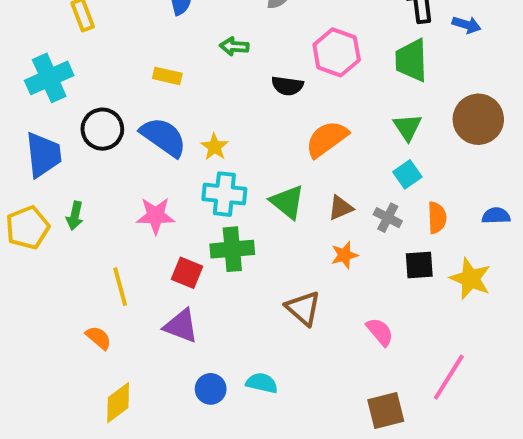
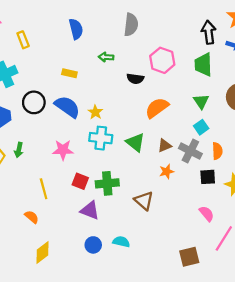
gray cross: (388, 218) -> (190, 151), size x1.5
green cross: (232, 249) -> (107, 183), moved
purple triangle: (181, 326) -> (90, 210), moved
pink semicircle: (380, 332) -> (207, 214), moved

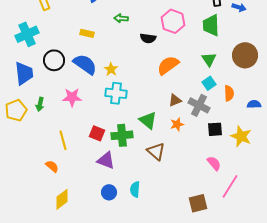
green triangle: (135, 142) -> (148, 120), moved
pink star: (63, 150) -> (72, 97), moved
orange semicircle: (217, 151) -> (229, 93), moved
cyan semicircle: (121, 242) -> (135, 189), turned -98

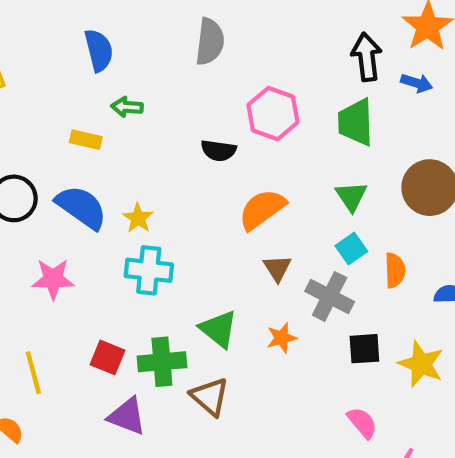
green arrow: (121, 18) -> (127, 107), moved
brown triangle: (175, 100) -> (277, 268), moved, turned -40
brown triangle: (156, 151) -> (210, 397), moved

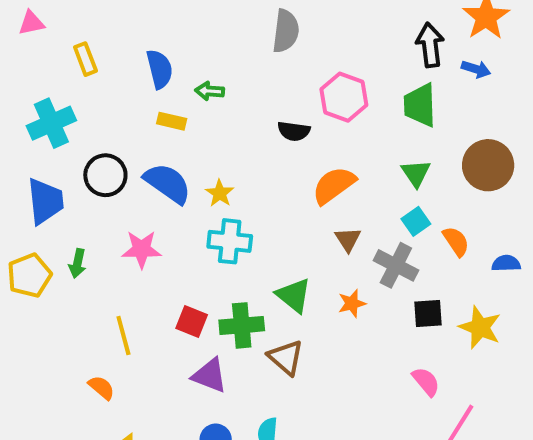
blue semicircle: (99, 50) -> (160, 69), moved
orange semicircle: (395, 270) -> (456, 241), turned -32

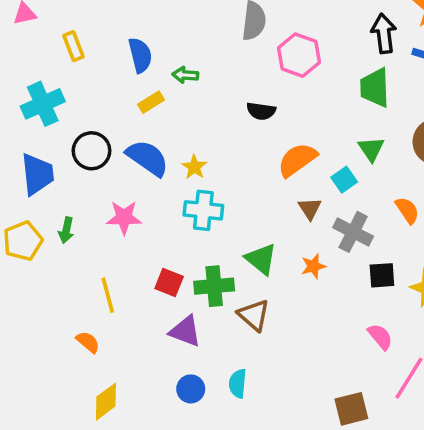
pink hexagon: (344, 97) -> (299, 55), moved
yellow rectangle: (172, 121) -> (151, 102), turned -45
cyan square: (416, 221) -> (344, 180), moved

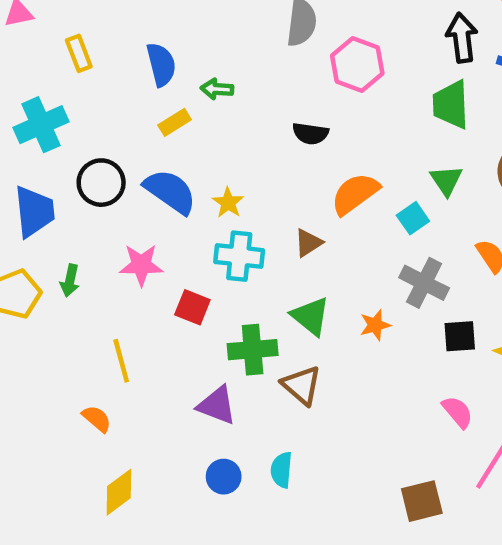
brown triangle: (310, 209) -> (308, 243), moved, turned 30
red square: (169, 282) -> (192, 307), moved

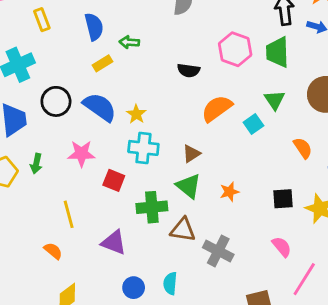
pink hexagon: (357, 65) -> (235, 49), moved
brown triangle: (308, 243) -> (191, 154), moved
gray cross: (424, 283) -> (218, 251), moved
brown triangle: (302, 385) -> (183, 230), turned -32
purple triangle: (217, 405) -> (114, 242), moved

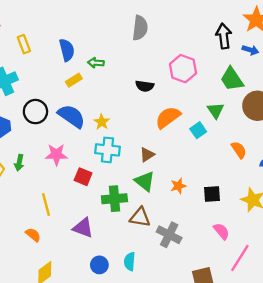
green trapezoid: (277, 52) -> (232, 79), moved, turned -32
black square: (283, 199) -> (212, 194), moved

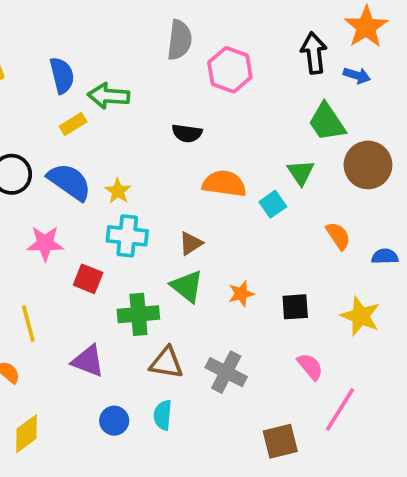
green arrow: (96, 63) -> (109, 96), size x1.5
pink hexagon: (183, 69) -> (230, 70), moved
orange semicircle: (168, 117) -> (224, 184), turned 44
brown triangle: (140, 217) -> (166, 363), moved

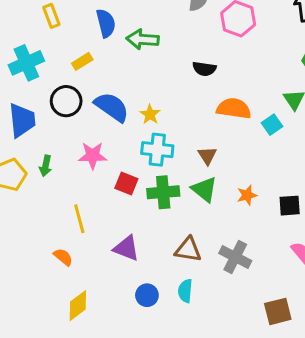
yellow rectangle: (73, 124) -> (82, 61), moved
brown triangle: (191, 243) -> (207, 156), turned -30
green cross: (138, 314) -> (163, 192), moved

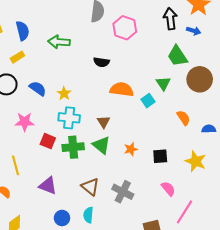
blue semicircle: (106, 23) -> (23, 31), moved
blue semicircle: (112, 107) -> (38, 88), size x0.7
brown triangle: (188, 250) -> (90, 187), turned 30

